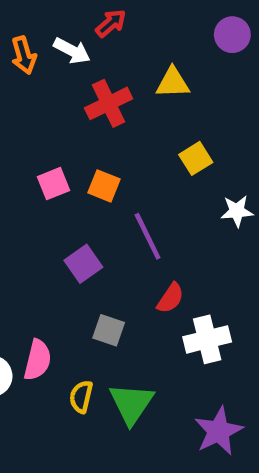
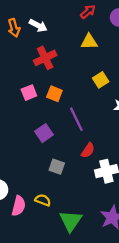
red arrow: (111, 23) -> (88, 12), moved
red cross: (109, 103) -> (45, 58), moved
pink semicircle: (38, 360) -> (19, 206), moved
yellow semicircle: (81, 397) -> (43, 200), turned 98
green triangle: (131, 404) -> (71, 221), moved

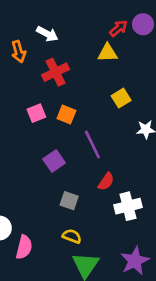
red arrow: (88, 12) -> (118, 28), moved
orange arrow: (14, 28) -> (19, 52), moved
yellow semicircle: (43, 200) -> (72, 236), moved

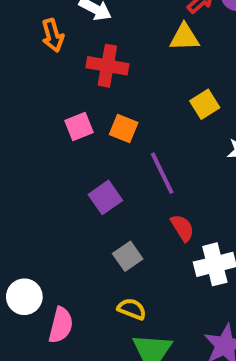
red cross: (55, 72) -> (107, 66), turned 36
red semicircle: (106, 182) -> (182, 228), turned -66
gray square: (69, 201) -> (128, 256), turned 36

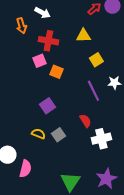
yellow triangle: (184, 37) -> (83, 36), moved
pink square: (79, 127) -> (39, 61), moved
purple line: (162, 173) -> (93, 91), moved
yellow semicircle: (132, 309) -> (38, 134), moved

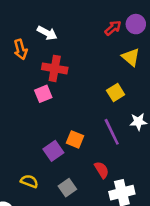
yellow triangle: (83, 36) -> (131, 57), moved, turned 42
orange square: (56, 72) -> (75, 139), moved
yellow semicircle: (38, 134) -> (29, 181), moved

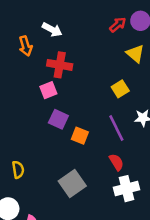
purple square: (53, 151) -> (58, 119), moved, turned -30
red semicircle: (102, 170) -> (116, 162), moved
yellow semicircle: (29, 181) -> (18, 170), moved, turned 60
gray square: (67, 188) -> (72, 184), size x1.5

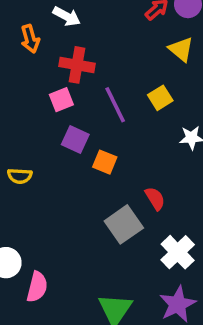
purple line: (116, 128) -> (115, 105), moved
yellow semicircle: (18, 170) -> (20, 176), moved, turned 102
gray square: (72, 184) -> (124, 224), moved
white cross: (127, 189) -> (178, 252), moved, turned -30

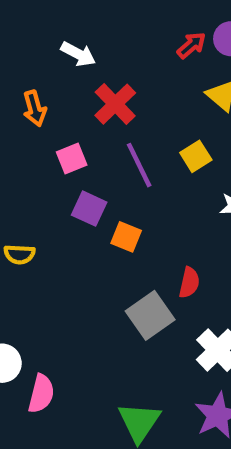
orange arrow: (30, 39) -> (35, 108), moved
red cross: (77, 65) -> (115, 104), moved, turned 36
red semicircle: (155, 198) -> (189, 283), turned 45

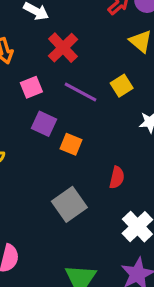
purple line: (139, 165) -> (80, 92), turned -36
gray square: (150, 315) -> (69, 204), moved

